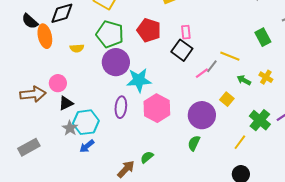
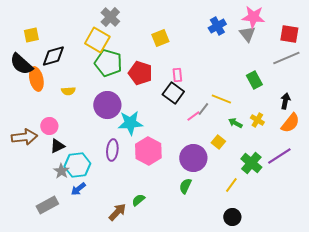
black semicircle: (30, 21) -> (21, 64), size x1.4
green pentagon: (110, 34) -> (108, 63), moved
gray rectangle: (29, 147) -> (47, 205), moved

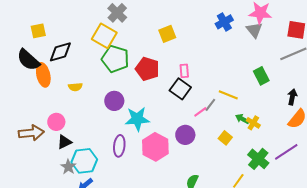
purple circle: (107, 105) -> (114, 101), size x0.7
yellow cross: (257, 120) -> (253, 123), moved
purple circle: (193, 158) -> (185, 135), moved, size x0.7

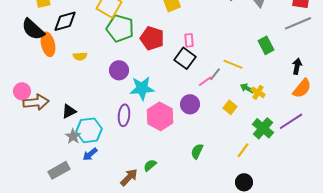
pink circle: (56, 122) -> (22, 91), moved

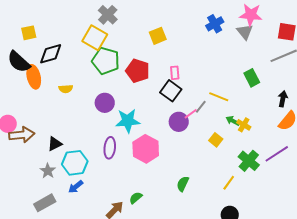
purple circle: (190, 104) -> (179, 122), moved
gray star: (73, 136) -> (48, 171), moved

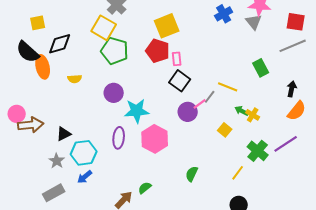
yellow square: (158, 36) -> (167, 26), size x1.4
red pentagon: (138, 71) -> (158, 51), moved
pink rectangle: (175, 73) -> (177, 59), moved

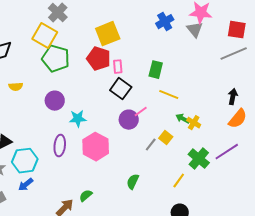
green rectangle: (261, 68) -> (156, 70), moved, turned 42
gray line: (210, 97) -> (151, 145), moved
cyan star: (137, 111) -> (78, 119), size x0.7

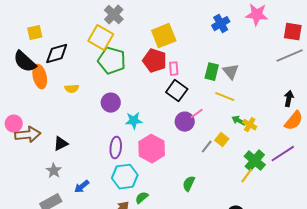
gray triangle: (195, 30) -> (231, 72), moved
cyan hexagon: (25, 161) -> (125, 177), moved
yellow line: (179, 181) -> (247, 176), moved

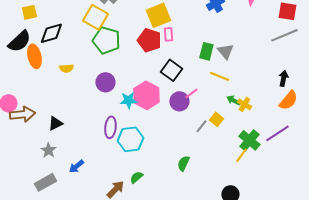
black semicircle: (25, 62) -> (19, 41), turned -85
pink rectangle: (174, 69) -> (168, 34), moved
pink hexagon: (152, 149) -> (146, 95), moved
cyan hexagon: (125, 177) -> (130, 139), moved

